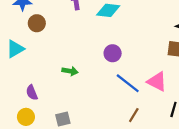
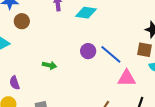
pink triangle: (157, 82) -> (127, 78), turned -30
blue line: (128, 83) -> (111, 54), moved

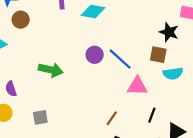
green arrow: (49, 65) -> (51, 70), size x1.5

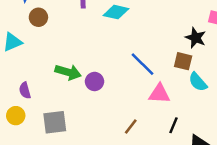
purple circle: (95, 55) -> (95, 81), moved
cyan semicircle: (173, 73) -> (198, 82), turned 54
gray square: (40, 117) -> (55, 122), size x1.5

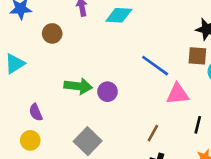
brown circle: (38, 17) -> (52, 33), moved
gray square: (55, 122) -> (88, 141), moved, turned -30

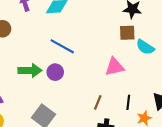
blue line: (155, 66) -> (62, 46), moved
black line: (198, 125) -> (128, 102), moved

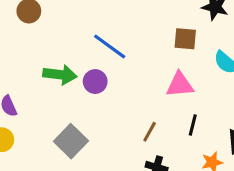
brown square: (127, 33) -> (185, 39), moved
black line: (128, 102) -> (193, 125), moved

